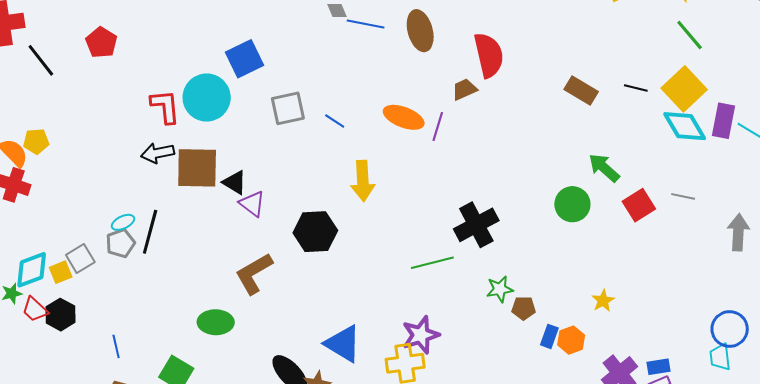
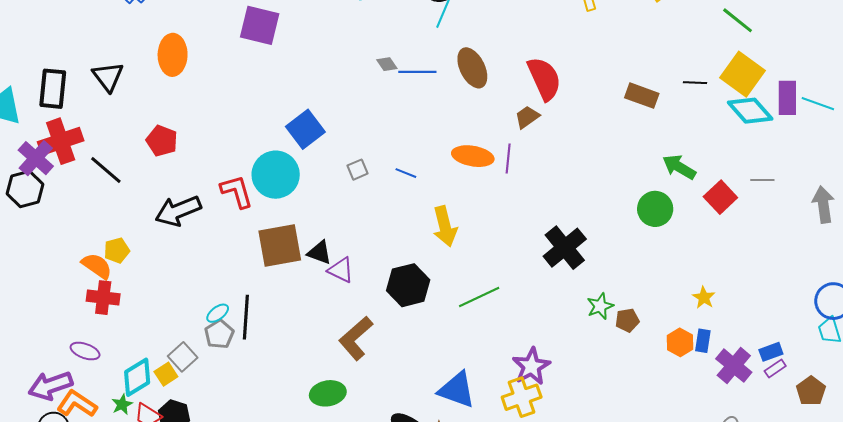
gray square: (288, 108) -> (357, 170), size x0.6
black arrow: (158, 153) -> (178, 211), moved, size x1.4
green line: (432, 263) -> (479, 297), moved
blue rectangle: (549, 336) -> (703, 341), moved

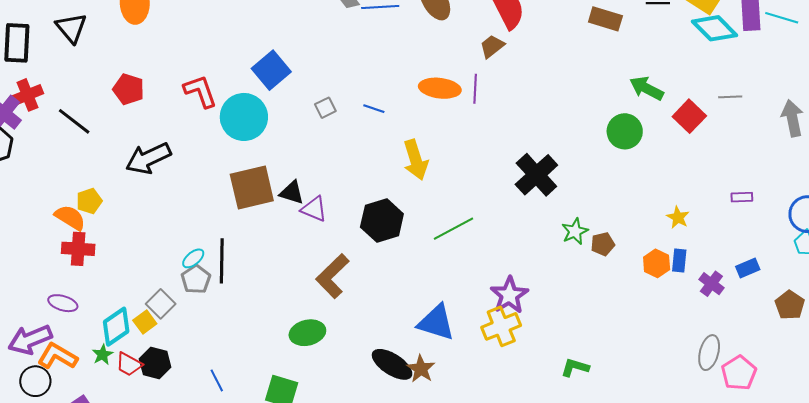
red cross: (61, 141) -> (27, 95), size x0.7
red L-shape: (237, 191) -> (200, 91), moved
purple cross: (734, 366) -> (711, 284), size x0.7
purple rectangle: (775, 369) -> (742, 197), moved, turned 35

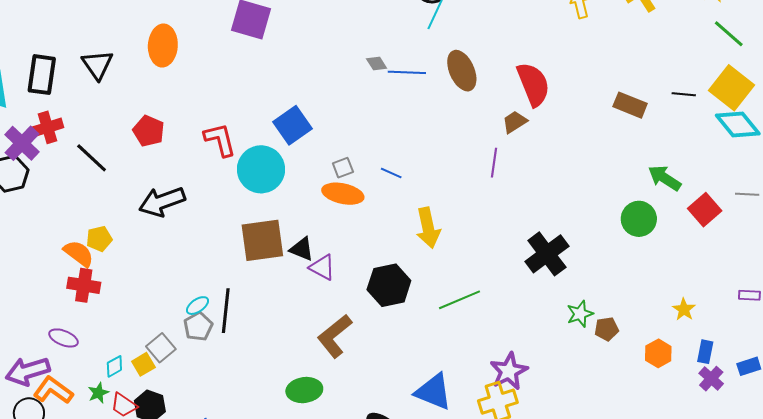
orange ellipse: (440, 88) -> (343, 194), moved
blue rectangle: (679, 261) -> (705, 352), moved
cyan diamond: (116, 327) -> (114, 366), size x0.6

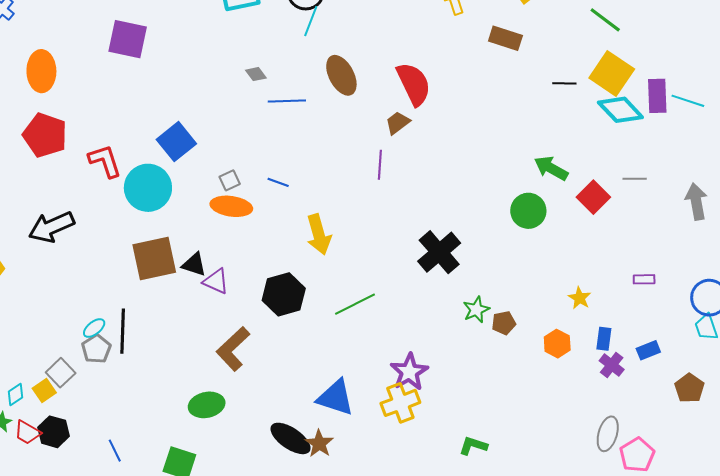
blue line: (407, 72) -> (287, 101), moved
brown rectangle: (630, 105) -> (505, 38), moved
red pentagon: (149, 131) -> (45, 135), moved, size x1.4

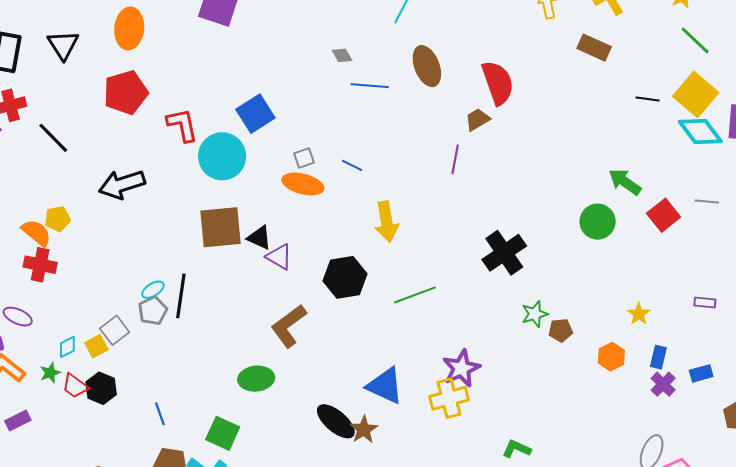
red pentagon: (45, 135) -> (126, 92), turned 30

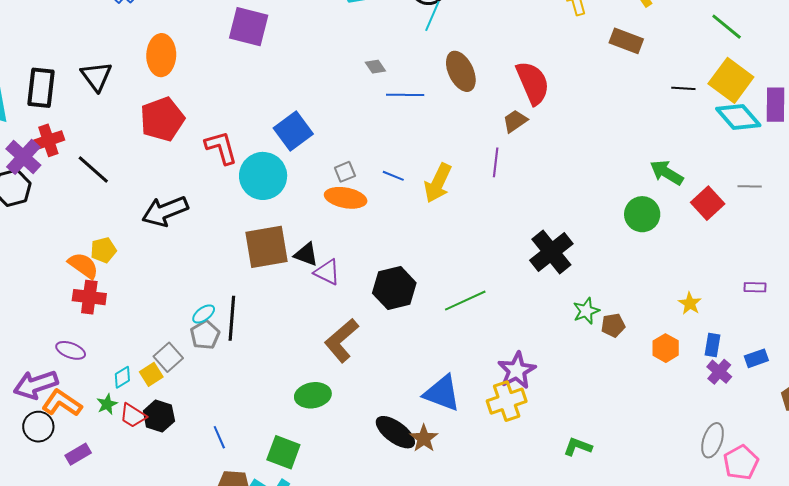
yellow arrow: (387, 222) -> (438, 183), moved, turned 39

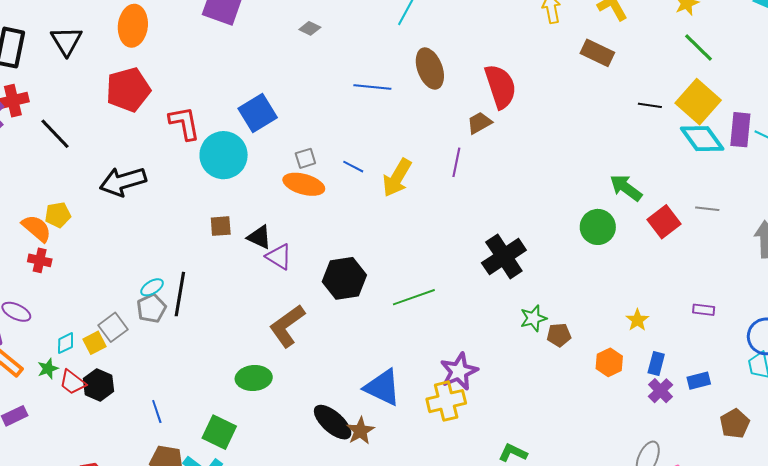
gray diamond: (375, 67) -> (310, 28), moved, turned -35
brown square: (266, 247) -> (221, 226), size x0.5
red cross: (89, 297) -> (40, 260), size x0.7

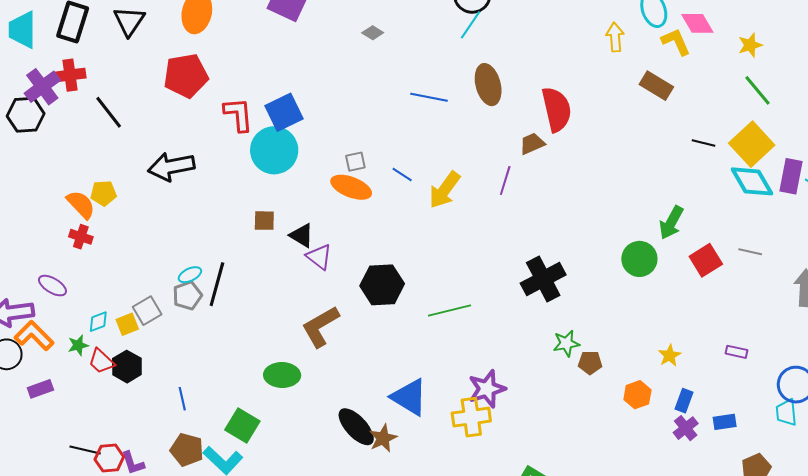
blue square: (258, 113) -> (284, 112), moved
green arrow: (626, 188) -> (671, 223), turned -104

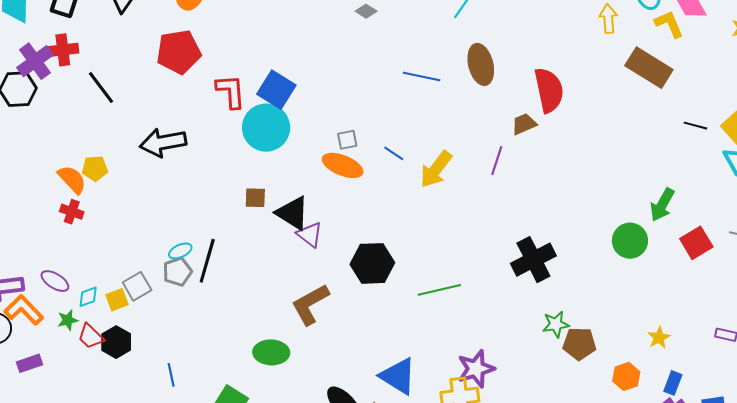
brown rectangle: (656, 86) -> (649, 68), size x1.4
blue square: (284, 112) -> (276, 90), turned -33
black triangle: (302, 235) -> (293, 213), size x1.4
purple ellipse: (52, 286) -> (55, 281), moved
brown pentagon: (590, 363) -> (579, 344), size x1.4

